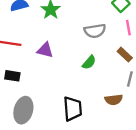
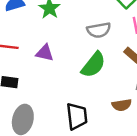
green semicircle: (89, 62) -> (93, 65), size x1.6

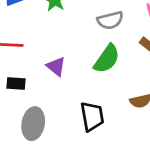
purple triangle: (45, 53) -> (56, 66), moved, turned 30

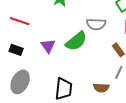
green semicircle: (107, 59) -> (76, 41), moved

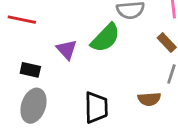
black rectangle: (16, 50) -> (30, 70), moved

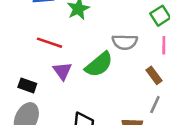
red line: (22, 20) -> (50, 43), moved

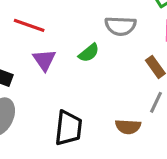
green semicircle: (99, 65) -> (89, 53), size x0.6

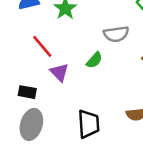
red line: (29, 25) -> (42, 46), turned 40

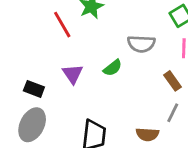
red line: (42, 46) -> (62, 25), moved

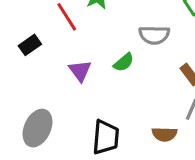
black rectangle: (34, 89) -> (30, 45), moved, turned -54

